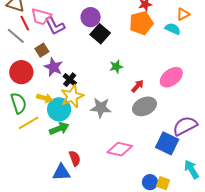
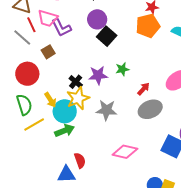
purple star: (53, 67) -> (98, 75), moved, turned -30
yellow arrow: (45, 98) -> (50, 100), turned 42

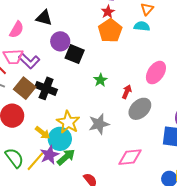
brown square: (48, 52) -> (25, 88), size x1.5
purple star: (98, 75) -> (49, 155), moved
black cross: (76, 82) -> (46, 88), moved, size x1.5
green semicircle: (24, 105) -> (14, 158), moved

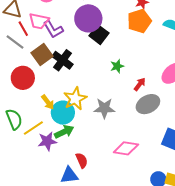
purple circle: (60, 41) -> (88, 18), size x1.4
purple star: (49, 155) -> (47, 141), moved

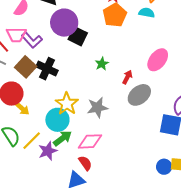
yellow arrow: (48, 102) -> (22, 108), moved
pink diamond: (126, 148) -> (90, 141), moved

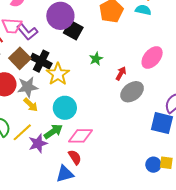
yellow star: (67, 104) -> (58, 74), moved
gray star: (97, 107) -> (28, 87), moved
yellow arrow: (22, 108) -> (31, 105), moved
cyan circle: (57, 120) -> (65, 108), moved

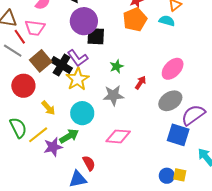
black square: (73, 30) -> (96, 36), turned -30
purple L-shape: (27, 32) -> (78, 58), moved
gray star: (28, 87) -> (113, 95), moved
gray ellipse: (132, 92) -> (170, 101), moved
pink diamond: (81, 136) -> (118, 136), moved

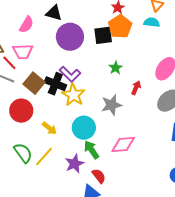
black square: (96, 36) -> (103, 35), moved
green star: (117, 66) -> (116, 68), moved
green arrow: (69, 136) -> (91, 150), moved, turned -84
purple star: (53, 147) -> (75, 164), moved

